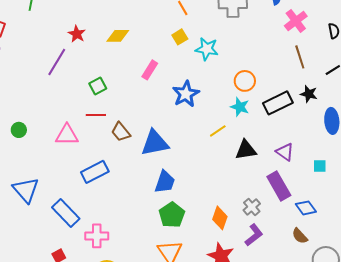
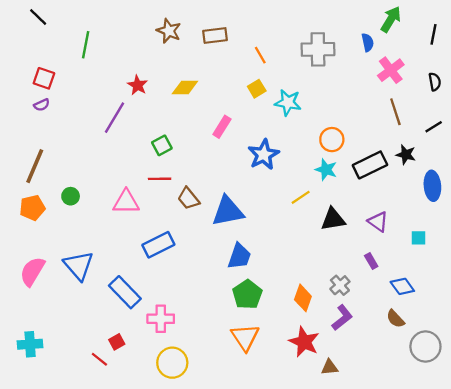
purple rectangle: (279, 186) -> (371, 261), size x0.5

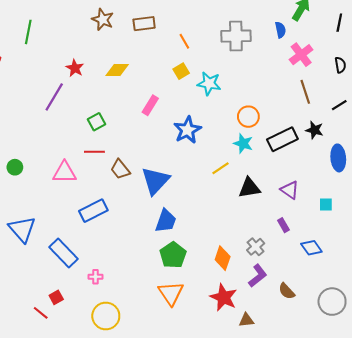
blue triangle: (228, 211) -> (155, 181), turned -36
pink cross: (161, 319) -> (95, 277), size x0.6
brown semicircle: (395, 319) -> (287, 291), moved

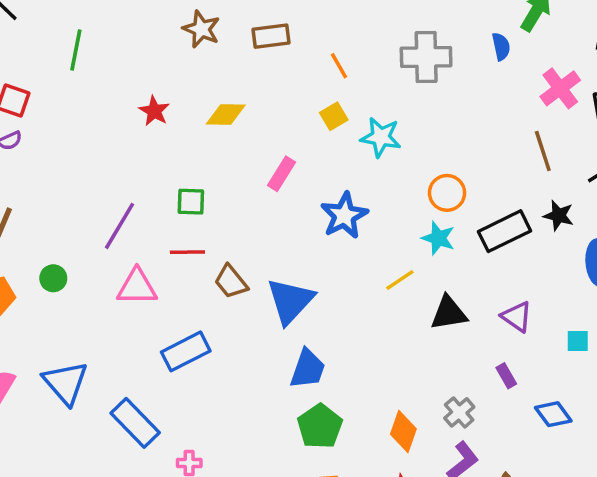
pink cross: (301, 55) -> (560, 88), moved
purple line: (54, 97) -> (119, 226), moved
green square: (97, 122) -> (191, 202), turned 30

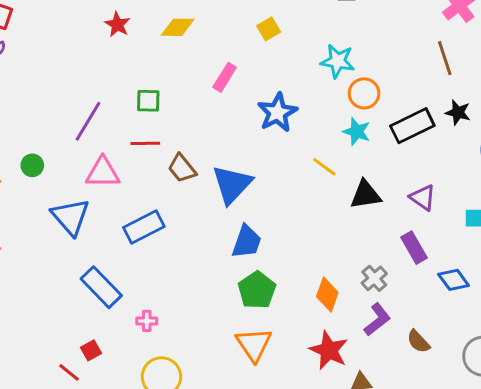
cyan star: (381, 137) -> (338, 61), moved
yellow line: (400, 280) -> (324, 167), turned 70
purple rectangle: (506, 376) -> (414, 248), size x1.5
blue triangle: (65, 383) -> (70, 217), moved

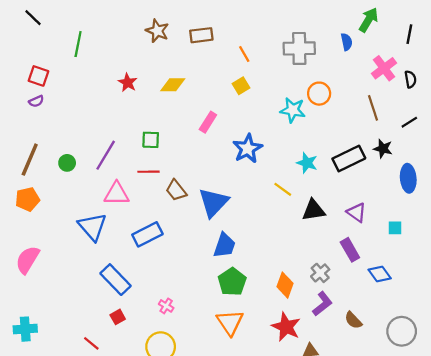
orange circle: (364, 93) -> (319, 94), moved
green circle: (32, 165) -> (67, 163), moved
pink cross: (147, 321) -> (166, 306), moved, turned 32
red square: (91, 350) -> (118, 317), moved

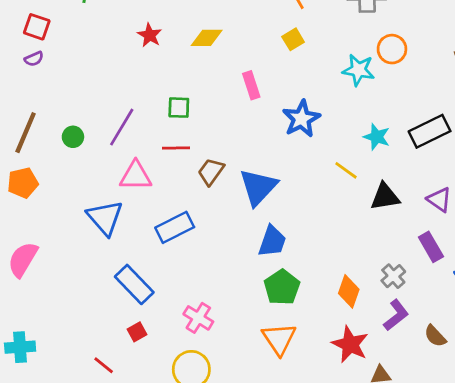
pink rectangle: (208, 122) -> (251, 85), turned -50
brown trapezoid: (176, 190) -> (211, 172), turned 75
pink cross: (166, 306) -> (198, 318), size x1.5

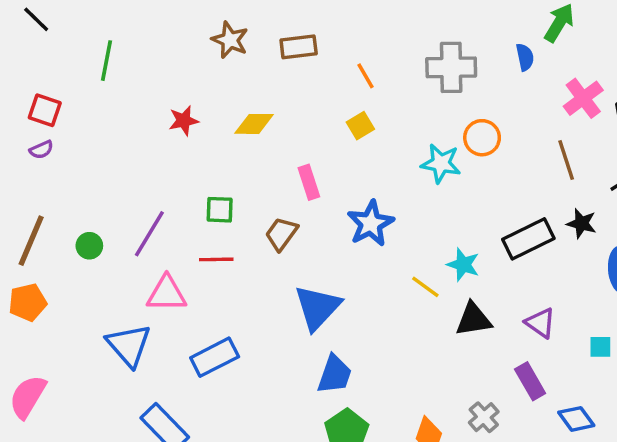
red star: (150, 35) -> (184, 121), turned 30
cyan star: (377, 137) -> (463, 265), moved
brown trapezoid: (211, 172) -> (281, 234), moved

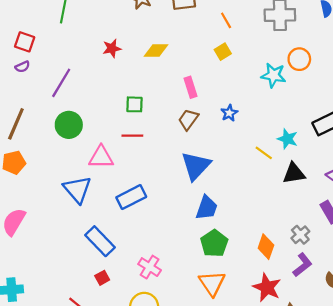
blue star: (371, 223) -> (229, 113), size x0.6
purple line: (149, 234) -> (61, 83), moved
brown trapezoid: (281, 234) -> (188, 119), moved
green circle: (89, 246) -> (69, 125), moved, size x1.6

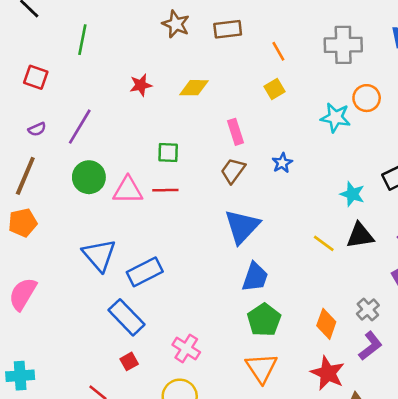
purple semicircle: (22, 67) -> (37, 129), moved
yellow line: (264, 153) -> (324, 243), moved
pink triangle: (101, 157) -> (128, 190), moved
blue rectangle: (131, 197) -> (145, 272), moved

